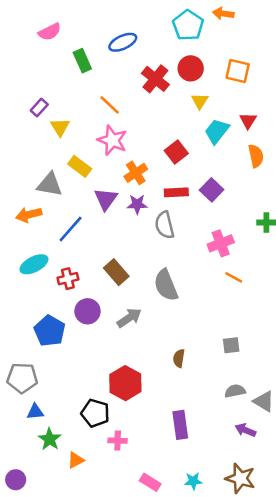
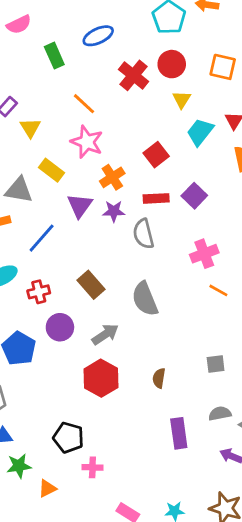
red hexagon: (125, 383) -> (101, 378), moved
purple rectangle: (180, 425) -> (179, 433), moved
green star: (50, 439) -> (19, 466), turned 30

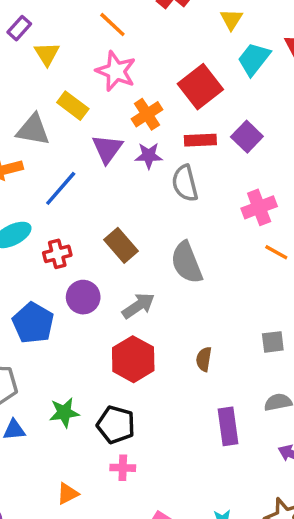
red square: (156, 155) -> (200, 87), size x1.4
black pentagon: (68, 438) -> (116, 425), moved
green star: (19, 466) -> (64, 413), moved

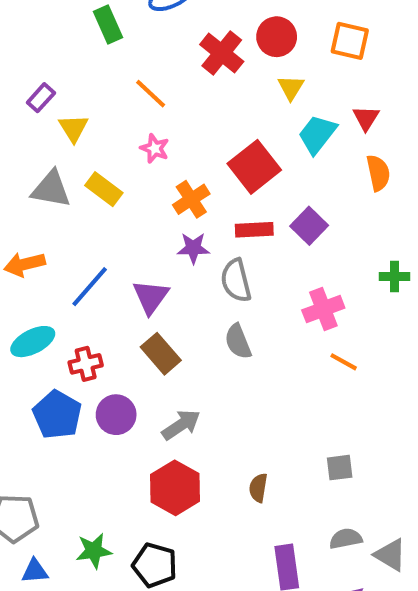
pink star: (116, 71) -> (155, 148), size x0.6
gray triangle: (33, 130) -> (51, 189), moved
purple triangle: (107, 149) -> (151, 297), moved
gray semicircle: (187, 263) -> (238, 342), moved, size x0.7
blue pentagon: (33, 323) -> (57, 415), moved

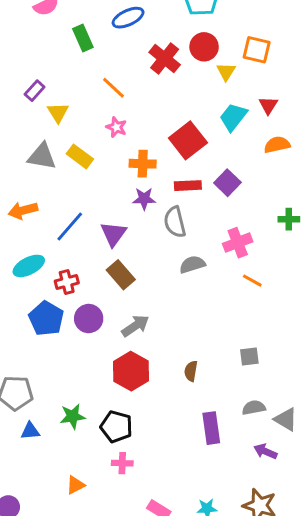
yellow triangle: (291, 88) -> (226, 72), moved
orange semicircle: (378, 173) -> (277, 145), turned -90
orange cross: (191, 199) -> (143, 164), turned 35
gray semicircle: (238, 342) -> (192, 264), moved, turned 95

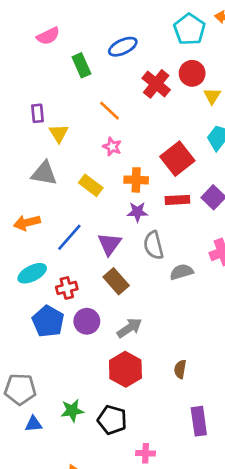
purple rectangle: (35, 91) -> (37, 113), turned -48
yellow rectangle: (80, 156) -> (91, 185), moved
gray semicircle: (175, 222) -> (153, 245), moved
pink cross: (122, 463) -> (145, 453), moved

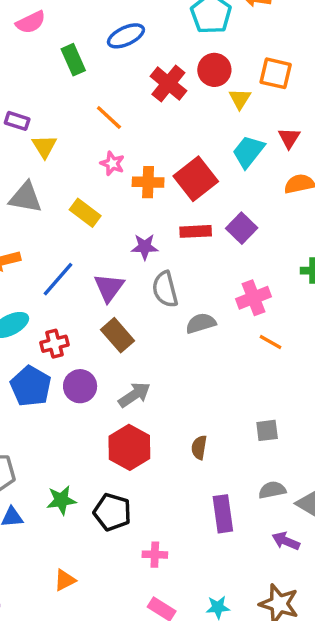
purple rectangle: (37, 113) -> (17, 121), turned -66
orange cross: (136, 180) -> (148, 182), moved

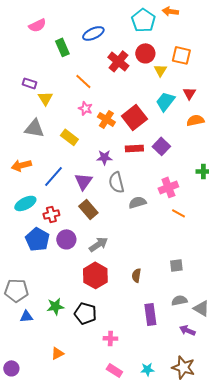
orange cross: (148, 182) -> (106, 119), turned 30

